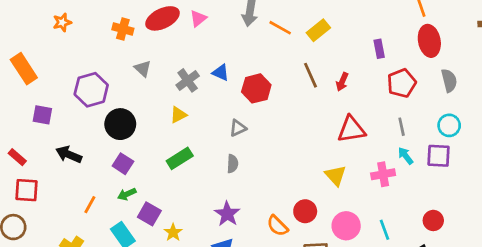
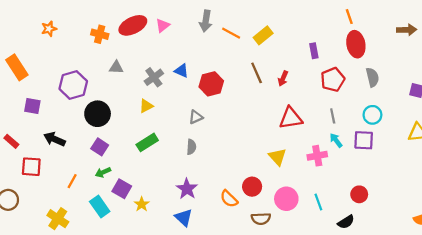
gray triangle: (143, 69) -> (116, 67), turned -40
red square: (26, 190) -> (31, 167), moved

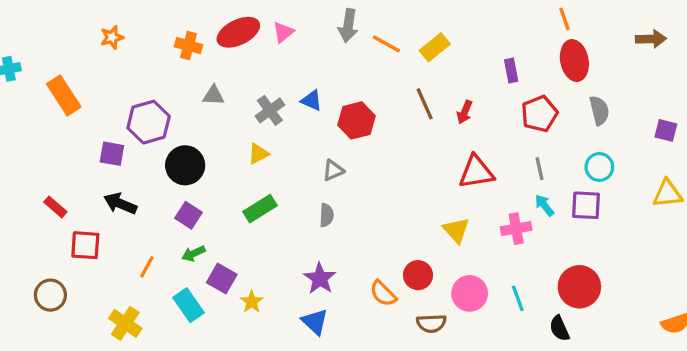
purple square: (32, 106) -> (112, 154), moved
red circle: (359, 194) -> (579, 287), size x1.6
black semicircle: (346, 222) -> (559, 328), turned 98

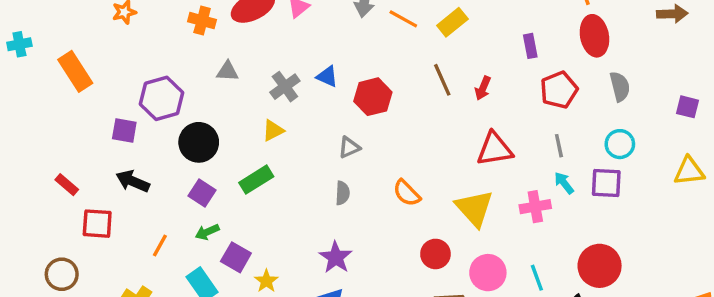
green rectangle: (260, 209) -> (256, 180), moved
yellow triangle: (456, 230) -> (474, 208), size x1.4
orange semicircle: (383, 293) -> (407, 193), moved

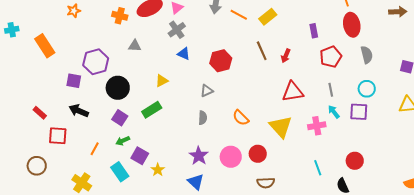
blue triangle: (327, 76) -> (184, 54), moved
gray cross: (285, 87) -> (177, 30), moved
red circle: (600, 266) -> (355, 161), size x0.7
pink circle: (488, 273) -> (231, 157), moved

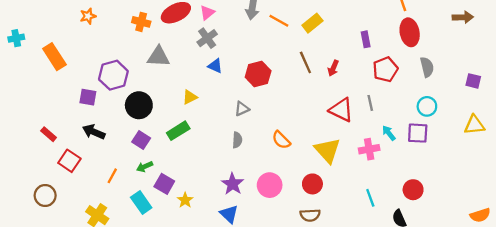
gray triangle: (135, 46) -> (159, 57), size x1.5
gray line: (331, 90) -> (370, 103), moved
red triangle: (293, 92) -> (341, 110), turned 35
red square: (58, 136) -> (69, 161), turned 30
red circle: (258, 154) -> (312, 184), moved

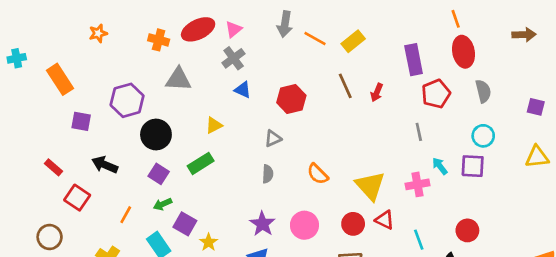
purple rectangle: (366, 39) -> (414, 60), size x1.6
purple square: (88, 97) -> (81, 121), moved
red triangle: (341, 110) -> (385, 220), moved, size x0.7

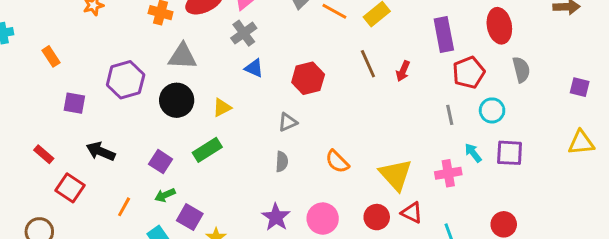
orange rectangle: (60, 79) -> (51, 56), size x0.6
black circle: (156, 135) -> (177, 100), moved
cyan circle: (483, 136) -> (492, 110), moved

